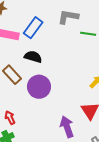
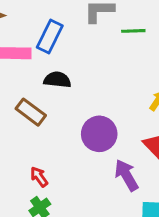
purple circle: (39, 87) -> (99, 134), moved

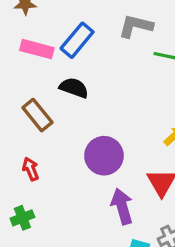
red arrow: (39, 177) -> (31, 169), moved

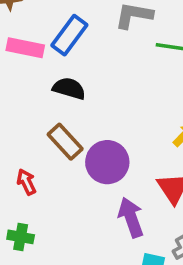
brown rectangle: (37, 115) -> (65, 142), moved
green cross: (22, 218) -> (21, 237), turned 35

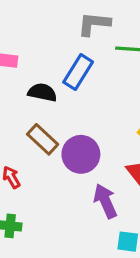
blue rectangle: (69, 35) -> (78, 72), moved

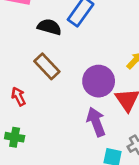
purple circle: (81, 154) -> (99, 81), moved

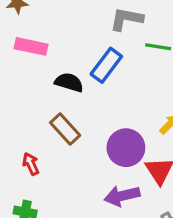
purple arrow: (96, 122) -> (122, 196), turned -84

